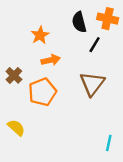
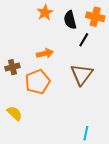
orange star: (40, 35) -> (45, 13), moved
brown cross: (14, 75) -> (12, 67), turned 32
cyan line: (109, 143) -> (86, 133), moved

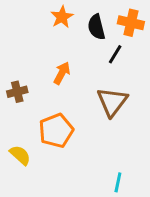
orange arrow: (45, 53) -> (62, 73), turned -49
orange pentagon: (38, 82) -> (56, 131), moved

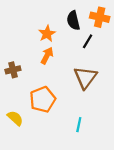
orange star: (62, 17) -> (47, 34), moved
cyan line: (118, 182) -> (79, 125), moved

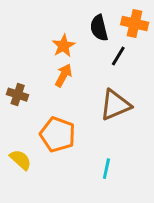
brown cross: (13, 70) -> (18, 95), turned 32
brown triangle: (85, 78) -> (115, 105), turned 30
orange pentagon: (43, 99) -> (58, 135), turned -30

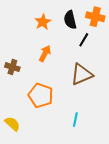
orange star: (63, 46) -> (43, 22), moved
yellow semicircle: (21, 160) -> (12, 124), moved

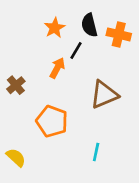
orange cross: (95, 17) -> (119, 34), moved
black line: (84, 40) -> (76, 51), moved
brown cross: (12, 67) -> (16, 85), turned 32

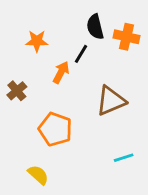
orange star: (55, 28) -> (37, 41), moved, turned 30
cyan line: (96, 152) -> (124, 158), moved, turned 60
yellow semicircle: (16, 157) -> (38, 175), moved

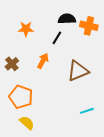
black semicircle: (95, 27) -> (67, 19), turned 102
orange arrow: (61, 72) -> (43, 61), moved
orange pentagon: (55, 129) -> (21, 97), moved

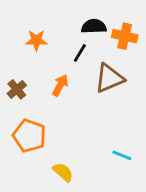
brown triangle: (78, 71) -> (109, 78), moved
cyan line: (87, 111) -> (122, 155), turned 40
yellow semicircle: (27, 123) -> (63, 172), moved

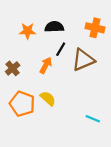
black semicircle: (94, 26) -> (54, 27), moved
black line: (80, 53) -> (61, 49), moved
yellow semicircle: (63, 172) -> (48, 98), moved

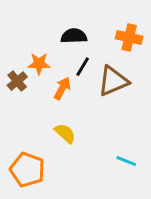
orange star: (28, 31) -> (39, 64), moved
brown cross: (13, 68) -> (17, 81), moved
orange pentagon: (22, 104) -> (27, 170), moved

